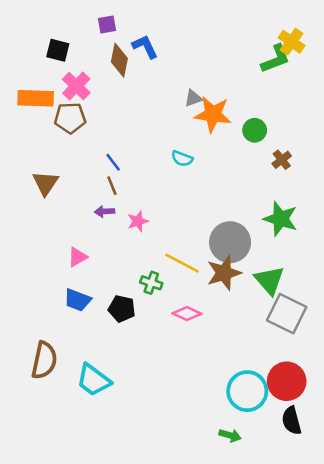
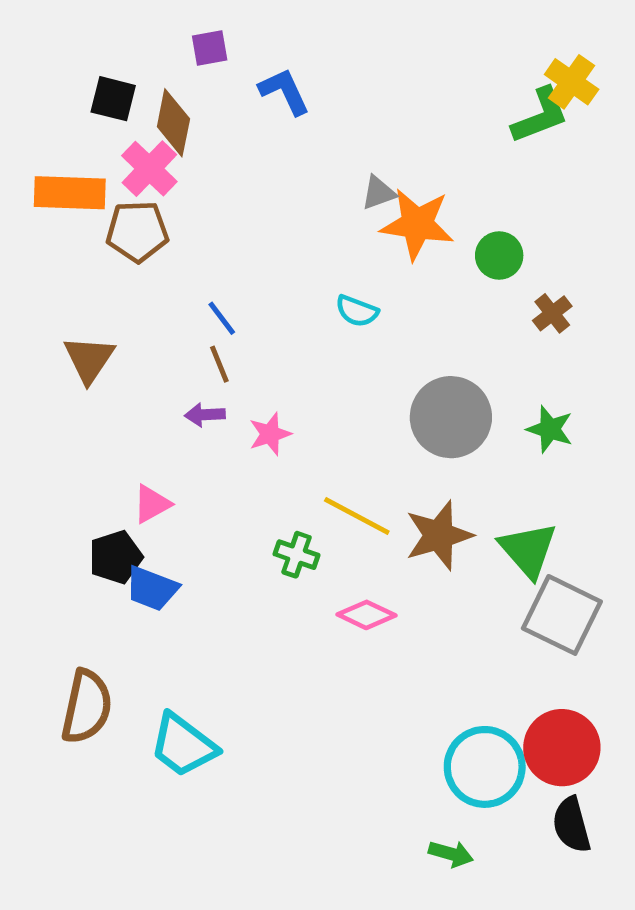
brown diamond: (119, 60) -> (173, 123), moved
green star: (280, 219) -> (550, 429), size x0.7
gray circle: (230, 242) -> (451, 417), moved
black pentagon: (122, 309) -> (116, 557), moved, turned -30

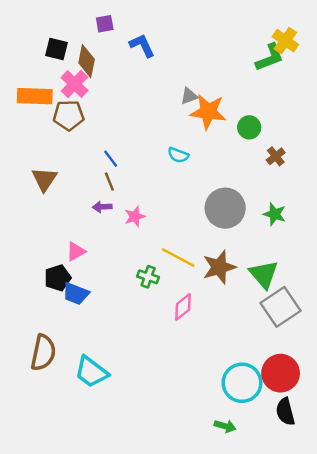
pink diamond: (366, 615) -> (183, 307), turned -64
gray square: (562, 615) -> (281, 307), turned 30

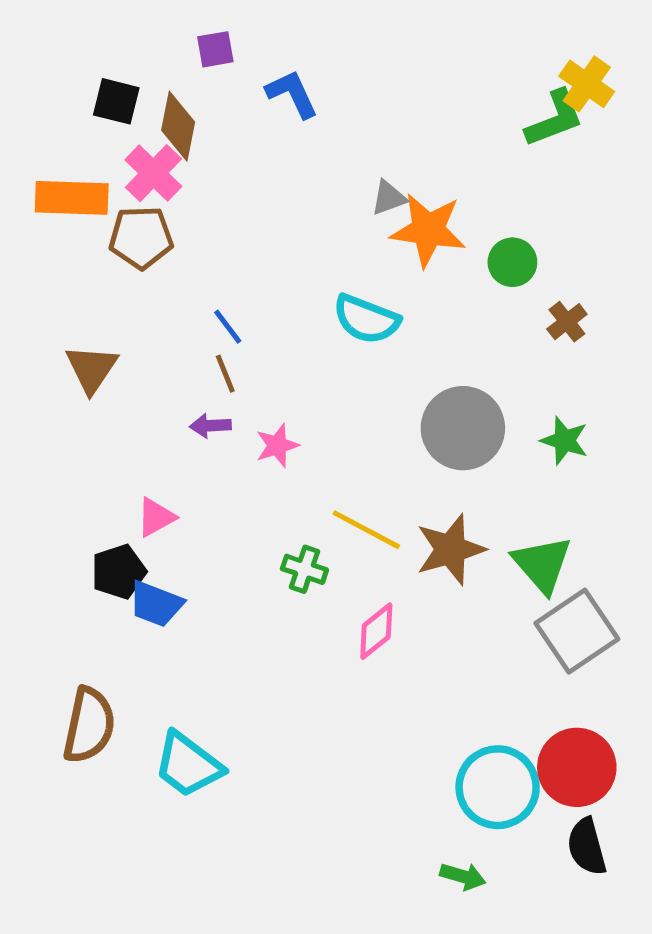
cyan semicircle: (178, 155) -> (366, 319), size x1.5

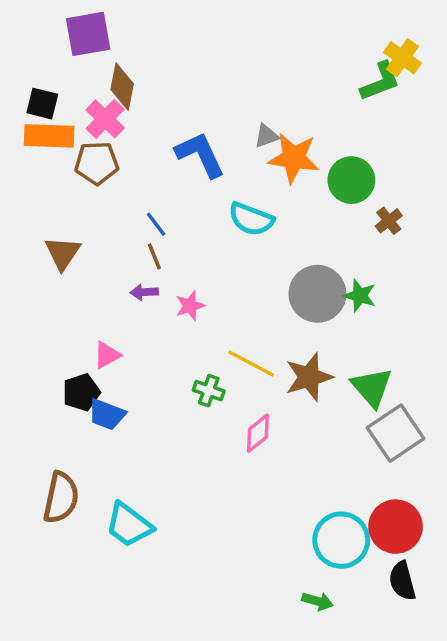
purple square: (215, 49) -> (88, 34), moved, size x1.8
blue L-shape: (292, 94) -> (200, 155), moved, size x1.4
black square: (116, 101) -> (42, 104), moved
green circle: (512, 262) -> (351, 180), size x1.4
green star: (564, 441) -> (360, 296), moved

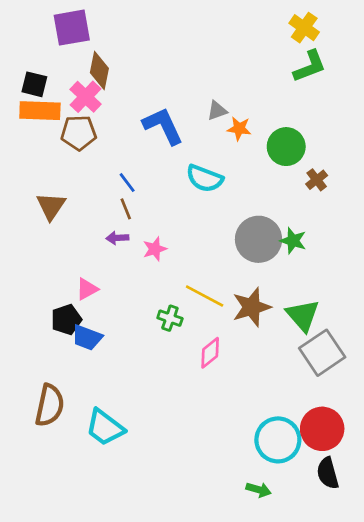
yellow cross: (402, 58) -> (304, 28), moved
orange star: (294, 158) -> (239, 129), size x0.6

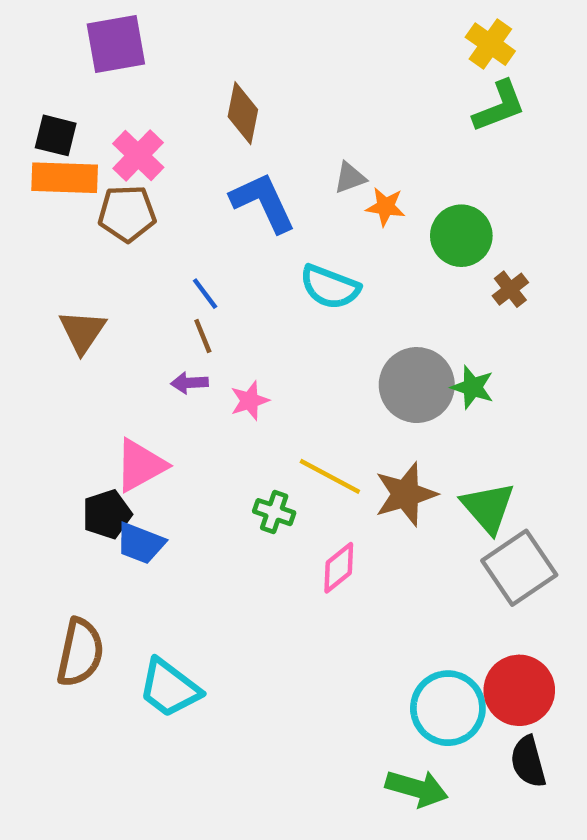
brown diamond: (99, 70) -> (243, 113), moved
pink triangle: (87, 289) -> (140, 465), size x1.5
green arrow: (259, 490) -> (417, 788), size x1.5

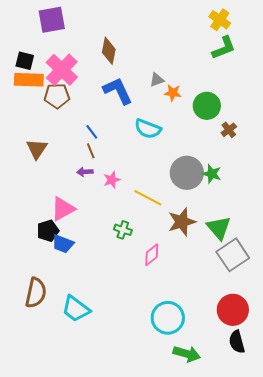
pink cross: (138, 155) -> (62, 70), size x1.4
yellow line: (330, 476) -> (148, 198), moved
cyan circle: (448, 708) -> (168, 318), moved

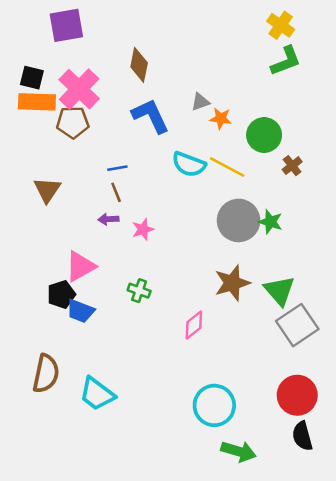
blue line: (92, 132) -> (117, 168), turned -63
yellow line: (148, 198) -> (227, 167), moved
green cross: (123, 230) -> (139, 291), moved

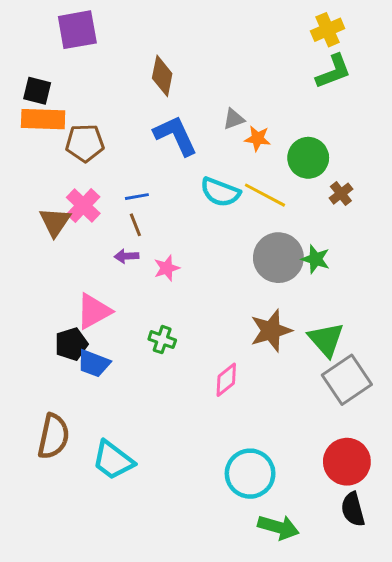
yellow cross: (281, 25) -> (328, 30), turned 32
pink cross: (79, 89) -> (83, 205), moved, size x0.7

